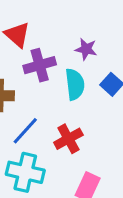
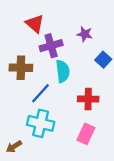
cyan semicircle: (75, 84) -> (63, 71), moved
red cross: (68, 139) -> (88, 99), moved, turned 30

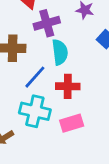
red cross: (88, 99) -> (68, 86), moved
pink rectangle: (86, 134) -> (72, 123), moved, turned 48

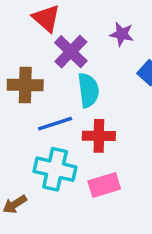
purple cross: (47, 23) -> (71, 52), turned -30
blue line: (35, 77) -> (55, 124), turned 30

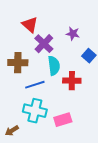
red cross: (99, 136) -> (72, 81), moved

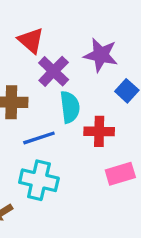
purple star: (73, 34) -> (101, 55), size x1.5
pink rectangle: (63, 120) -> (120, 174), moved

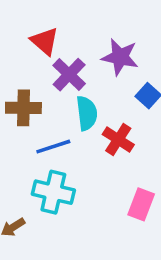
red cross: (99, 131) -> (118, 139), turned 32
pink rectangle: (120, 174) -> (141, 204), moved, turned -52

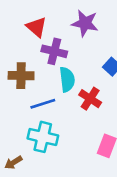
purple star: (120, 57) -> (85, 23), moved
purple cross: (69, 75) -> (54, 51), turned -30

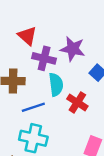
purple star: (85, 23) -> (73, 49), moved

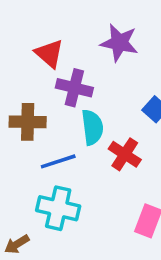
purple star: (73, 49) -> (119, 43), moved

